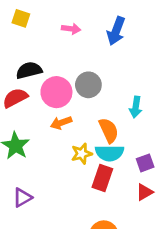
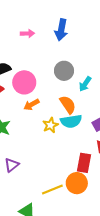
gray circle: (88, 85) -> (64, 71), moved
cyan arrow: (136, 107) -> (85, 84), turned 35
red rectangle: (102, 178) -> (84, 163), moved

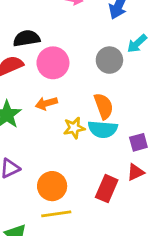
cyan arrow: (85, 84) -> (137, 44), moved
orange arrow: (31, 105) -> (46, 103), moved
orange circle: (77, 183) -> (52, 186), moved

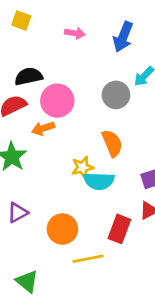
orange arrow: (46, 103) -> (43, 128), moved
cyan semicircle: (103, 129) -> (99, 181), moved
yellow line: (56, 214) -> (88, 259), moved

